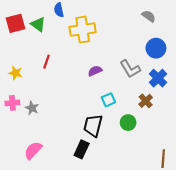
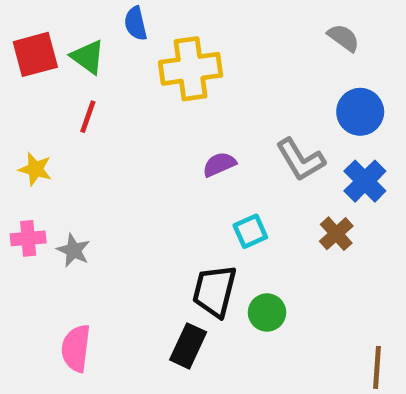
red line: (46, 62) -> (88, 117), moved
green circle: (128, 123) -> (267, 312), moved
pink semicircle: (33, 150) -> (76, 348), turned -36

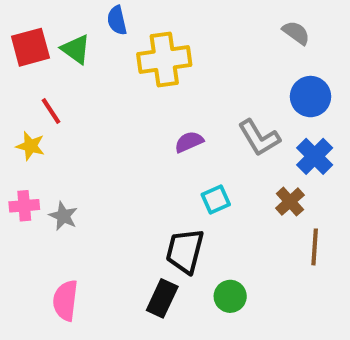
red line: (88, 117) -> (51, 111), moved, turned -52
green circle: (267, 312) -> (230, 296), moved
brown line: (377, 367) -> (315, 247), moved

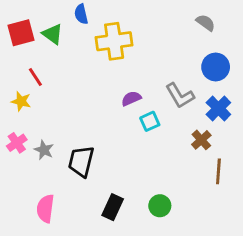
cyan square: (216, 200) -> (150, 121), moved
pink cross: (24, 206) -> (17, 143), turned -30
black trapezoid: (185, 251) -> (81, 161), moved

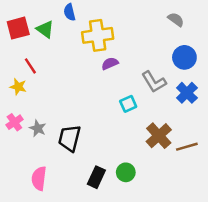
purple semicircle: (131, 98) -> (110, 64), moved
brown cross: (201, 140) -> (159, 136), moved, size x1.5
brown line: (218, 171) -> (187, 147), turned 70
green circle: (160, 206) -> (126, 172), moved

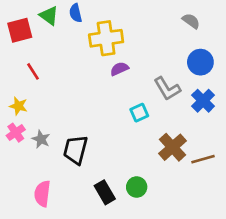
green triangle: (45, 29) -> (49, 16), moved
yellow star: (18, 87) -> (18, 106), moved
black rectangle: (96, 177) -> (105, 192), turned -55

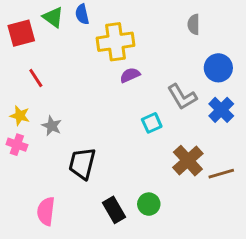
gray semicircle: (191, 21) -> (194, 24), moved, turned -126
pink cross: (16, 133) -> (17, 145), turned -36
gray star: (41, 139) -> (52, 126), moved

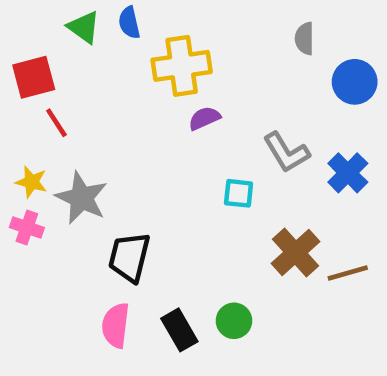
red square: (21, 33) -> (34, 77), moved
blue circle: (218, 68) -> (355, 82), moved
cyan square: (152, 123) -> (239, 193), turned 30
gray star: (52, 126) -> (81, 198), size x1.6
pink semicircle: (46, 211) -> (116, 325), moved

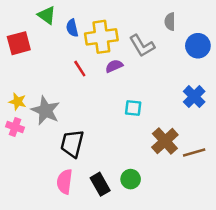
blue semicircle: (129, 23) -> (72, 28), moved
red line: (56, 123) -> (80, 69), moved
gray L-shape: (286, 152) -> (142, 46), moved

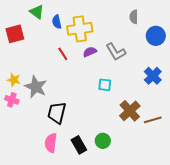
gray L-shape: (142, 46) -> (116, 52), moved

